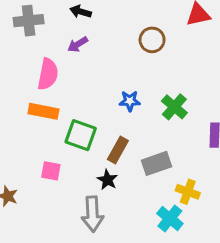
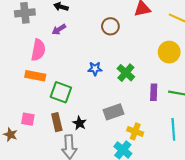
brown rectangle: (118, 150) -> (57, 122), moved, turned -42
pink square: (51, 171) -> (28, 119), moved

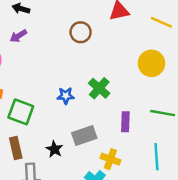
blue star: (95, 69) -> (66, 96), moved
purple rectangle: (154, 92) -> (125, 122), moved
black star: (80, 123) -> (54, 149), moved

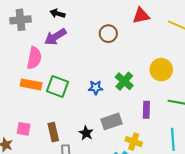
purple arrow: (18, 36) -> (55, 37), size x1.5
yellow circle: (151, 63) -> (161, 70), moved
green square: (21, 112) -> (58, 87), moved

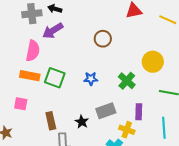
gray cross: (20, 20) -> (32, 14), moved
brown circle: (108, 34) -> (103, 39), moved
green cross: (124, 81) -> (127, 81), moved
purple rectangle: (146, 110) -> (139, 112), moved
pink square: (24, 129) -> (21, 104), moved

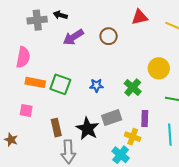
purple arrow: (53, 31) -> (73, 37), moved
brown circle: (103, 39) -> (109, 36), moved
pink semicircle: (33, 51) -> (23, 57), moved
black star: (82, 122) -> (87, 129), size x1.6

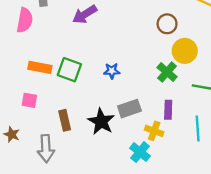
brown circle: (109, 36) -> (167, 24), moved
pink semicircle: (23, 57) -> (25, 20), moved
green cross: (133, 87) -> (167, 72), moved
gray arrow: (68, 152) -> (46, 149), moved

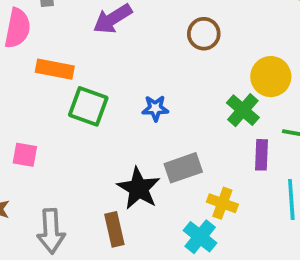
brown circle: (167, 24) -> (204, 34), moved
orange rectangle: (40, 67) -> (55, 69), moved
purple rectangle: (168, 110) -> (262, 155), moved
brown rectangle: (65, 120) -> (114, 229), moved

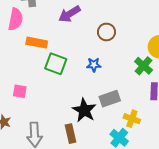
brown circle: (204, 34) -> (106, 32), moved

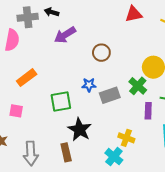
orange rectangle: (37, 43) -> (27, 78), moved, turned -48
green square: (56, 64) -> (61, 101), moved, turned -30
gray rectangle: (110, 99) -> (110, 95), moved

